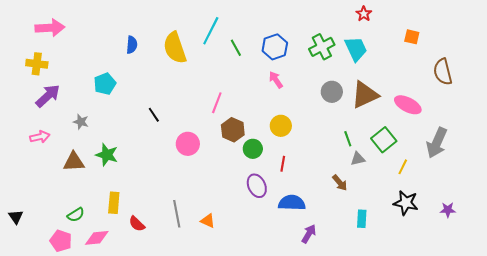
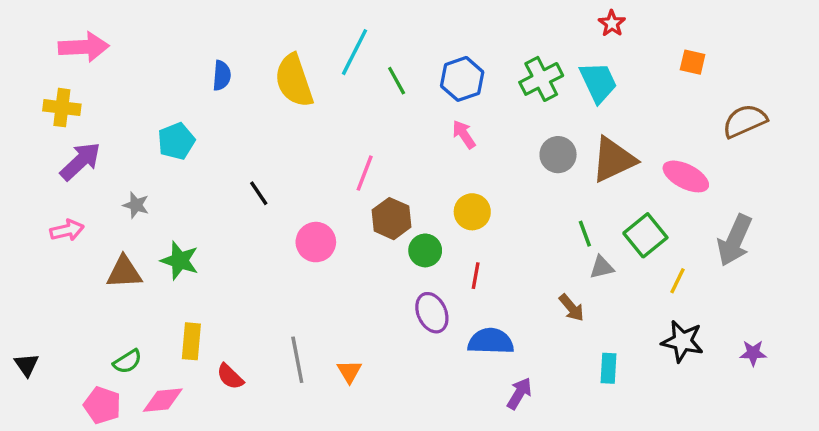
brown semicircle: (443, 72) -> (745, 121), turned 80
orange triangle: (208, 221) -> (349, 372), turned 35

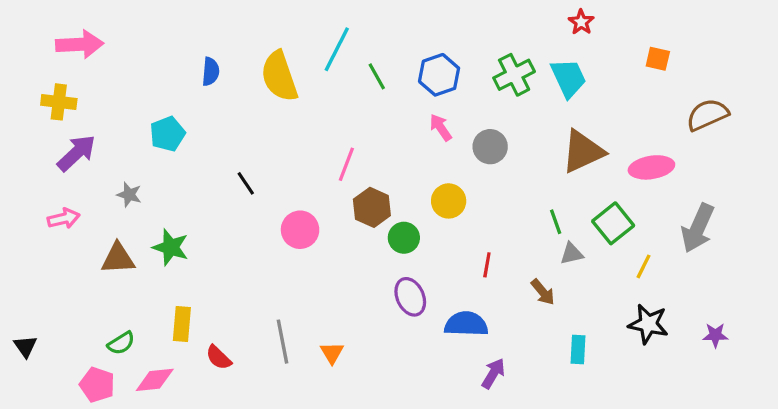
gray circle: (558, 155) -> (490, 147), moved
pink ellipse: (686, 176) -> (651, 167), turned -36
red line: (476, 276) -> (487, 265), moved

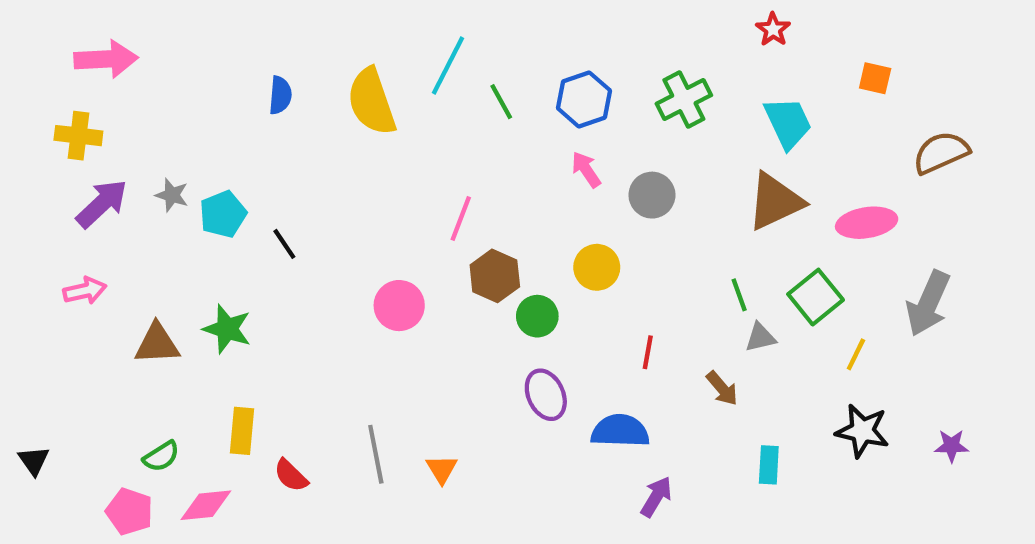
cyan trapezoid: (568, 78) -> (788, 123), moved
cyan pentagon: (167, 134) -> (223, 214), moved
black line: (246, 183) -> (284, 244), moved
gray star: (129, 195) -> (172, 195), moved

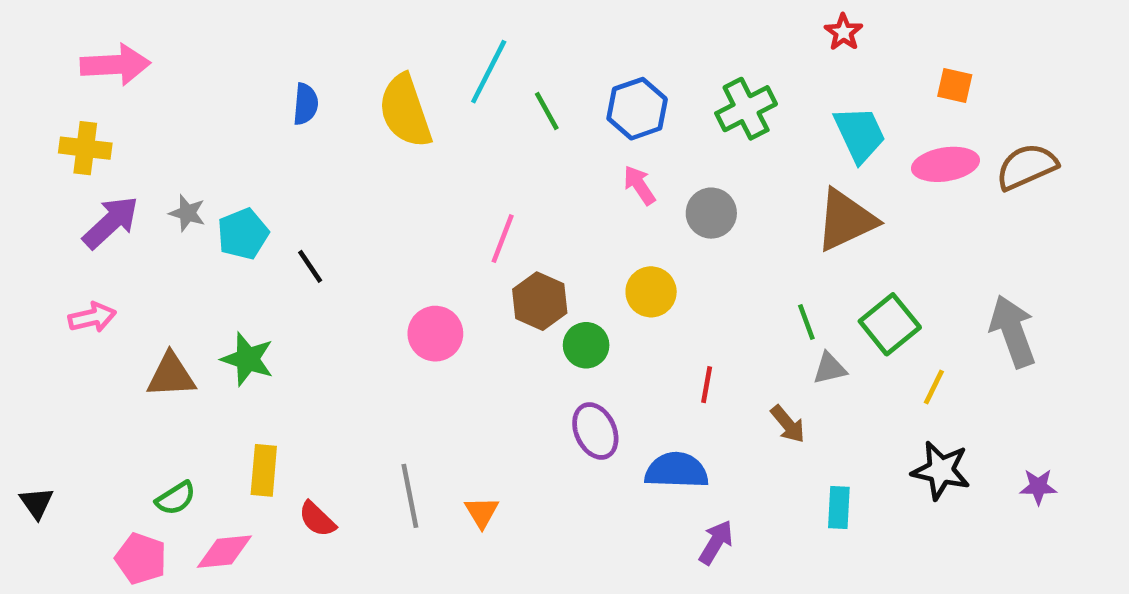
pink ellipse: (867, 223) -> (945, 164), moved
gray arrow: (928, 303) -> (1013, 331), turned 136

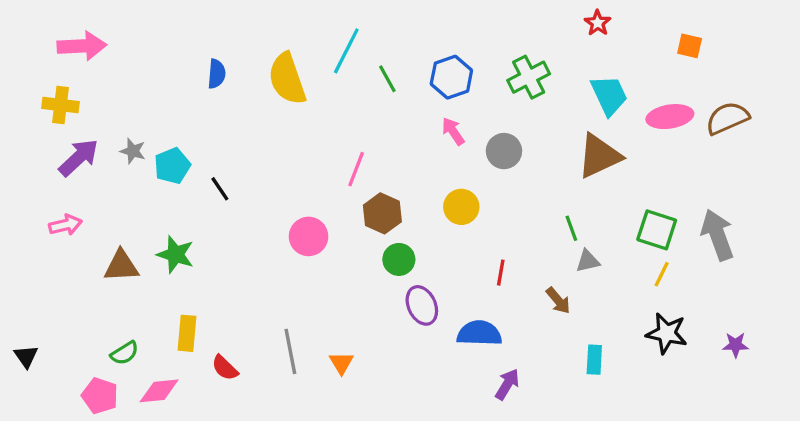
orange square: (955, 86) -> (690, 46), moved
green square: (890, 324) -> (657, 230), moved, turned -33
green circle: (586, 345) -> (399, 259), moved

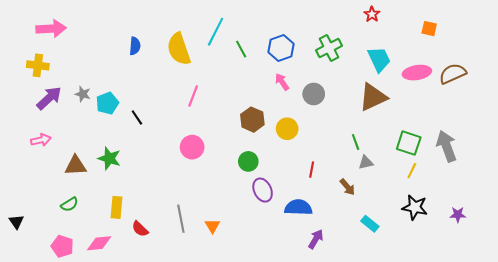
pink line: (356, 169) -> (193, 96), moved
brown hexagon: (382, 213) -> (252, 120), moved
green semicircle: (125, 353) -> (69, 204), moved
cyan rectangle: (594, 360) -> (370, 224), turned -54

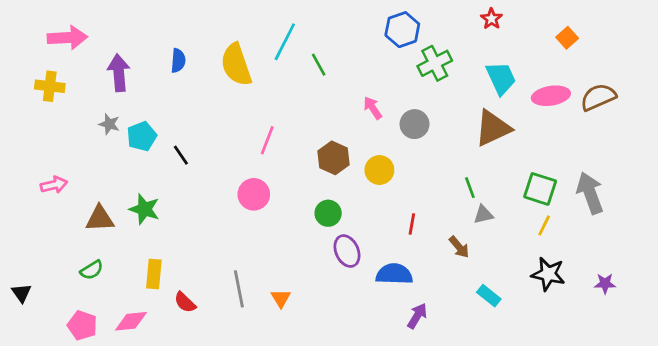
orange square: (429, 29) -> (567, 38), turned 35
blue hexagon: (281, 48) -> (402, 30), moved
pink line: (193, 96) -> (267, 140), moved
purple arrow: (49, 98) -> (119, 73), moved, turned -52

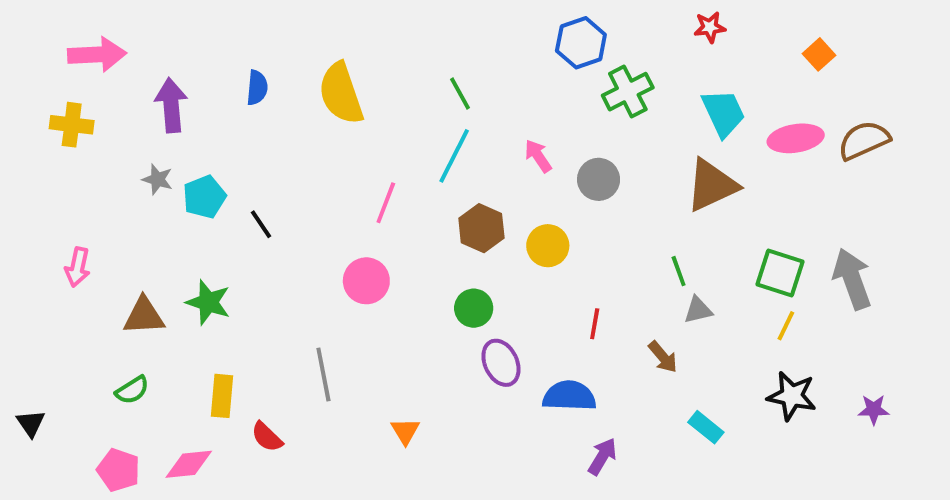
red star: (491, 19) -> (710, 27), turned 30
cyan line: (285, 42) -> (454, 156), moved
pink arrow: (54, 185) -> (78, 267), turned 115
gray line: (239, 289) -> (323, 374), moved

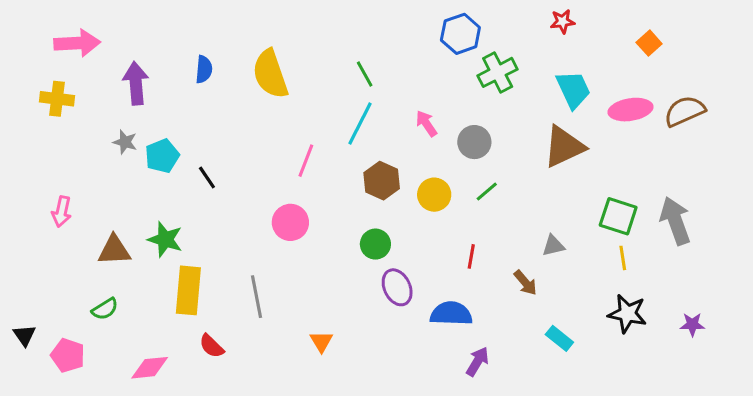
green line: (679, 271) -> (487, 191), moved, turned 70
yellow line: (786, 326) -> (623, 258), turned -35
yellow rectangle: (222, 396) -> (188, 290), moved, size x1.4
pink pentagon: (119, 470) -> (68, 355), moved

